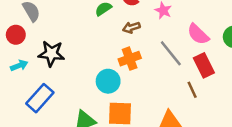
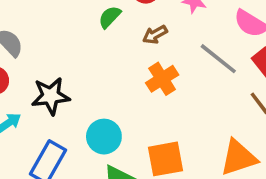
cyan circle: (108, 81) -> (104, 137), moved

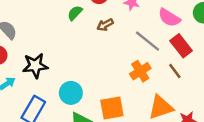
orange cross: (162, 79) -> (140, 71), moved

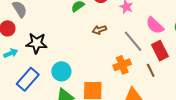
brown arrow: (105, 25) -> (99, 30), moved

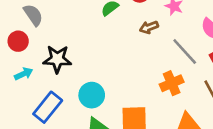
brown arrow: (99, 30) -> (149, 27), moved

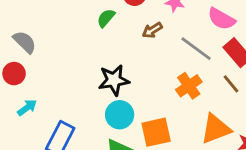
black star: (57, 59) -> (114, 80), moved
cyan circle: (92, 95) -> (120, 115), moved

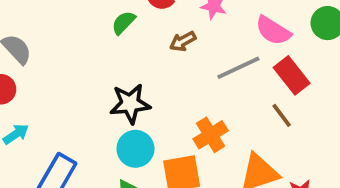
gray line: (196, 49) -> (238, 68), turned -64
orange cross: (189, 86) -> (211, 135), moved

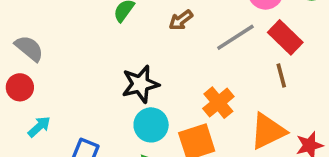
brown line: (282, 115) -> (281, 76), turned 30

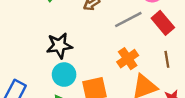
brown line: (281, 76) -> (167, 59), moved
orange cross: (218, 103) -> (128, 59), moved

